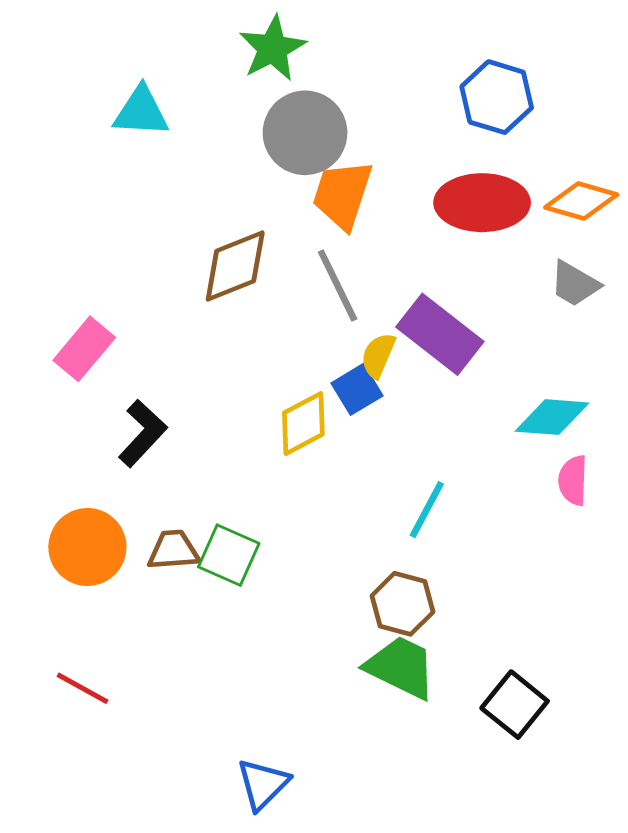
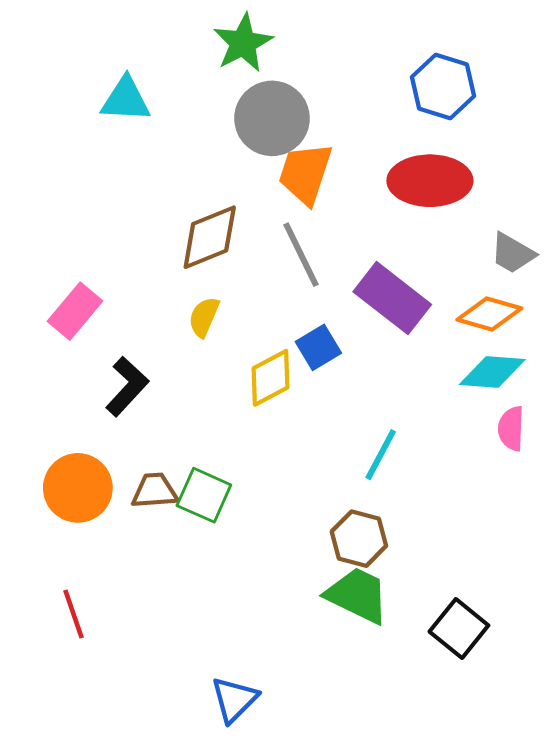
orange diamond: (581, 201) -> (489, 314), moved
yellow semicircle: (378, 355) -> (204, 317), moved
red line: (83, 688) -> (73, 614), turned 42

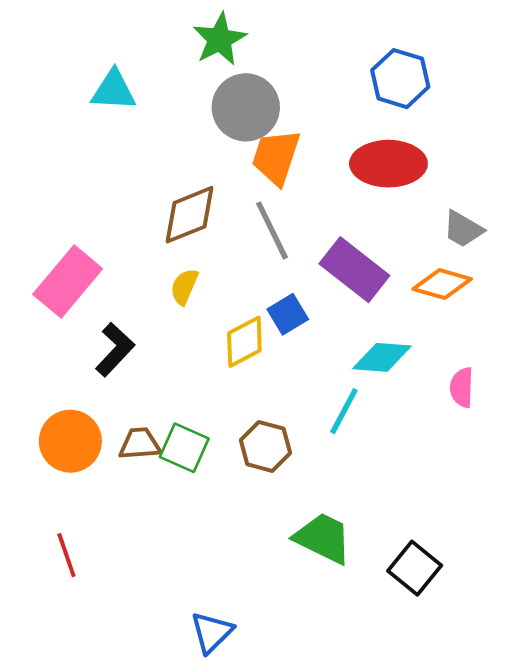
pink rectangle: (75, 311) -> (68, 281), size x1.4
cyan diamond: (492, 372) -> (382, 357), moved
brown hexagon: (359, 539) -> (265, 446), moved

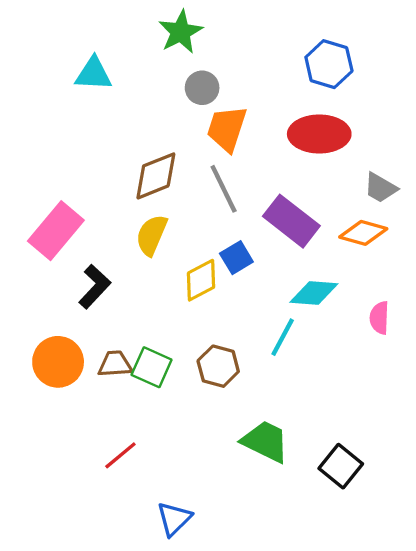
gray circle: (246, 107) -> (202, 88), size x0.6
yellow semicircle: (184, 287) -> (152, 235), size x1.4
red line: (66, 555) -> (120, 455), moved, turned 69

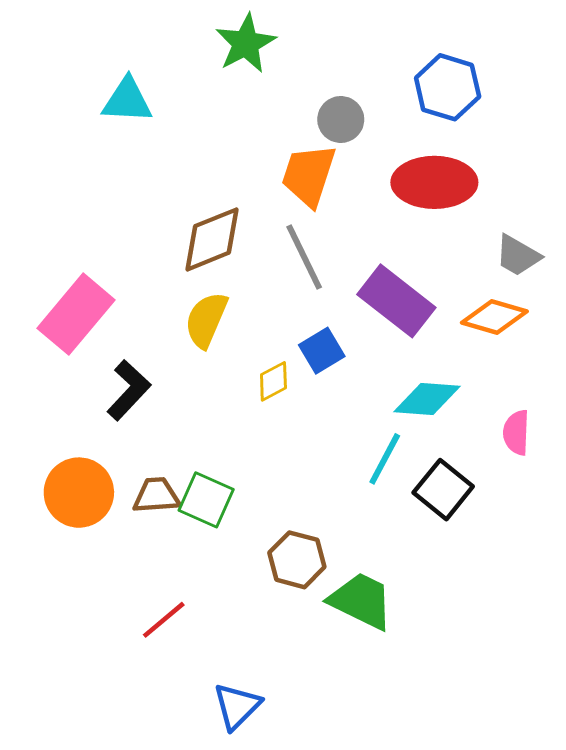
gray circle: (202, 88) -> (341, 119), moved
yellow diamond: (201, 280) -> (273, 381), size x0.7
brown hexagon: (218, 366) -> (297, 560), moved
black square: (341, 466) -> (443, 490), moved

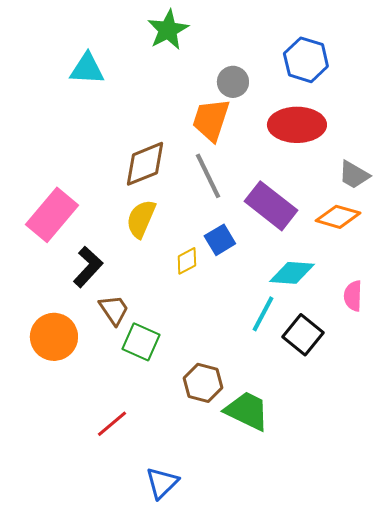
brown trapezoid: (156, 495) -> (114, 310), moved, turned 60

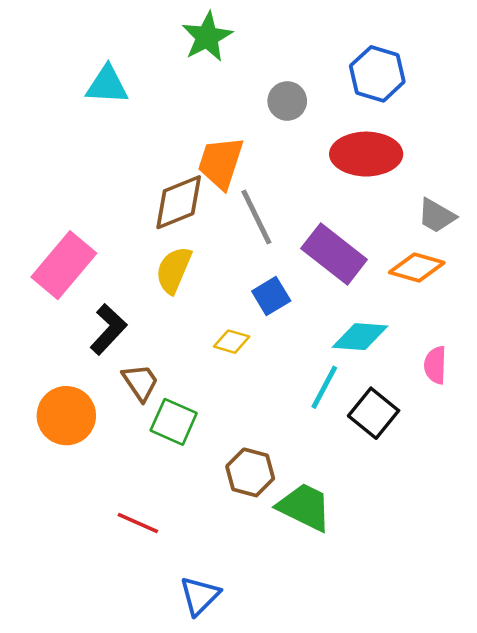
orange trapezoid: (211, 120) -> (221, 163), moved
yellow diamond: (187, 261) -> (232, 342), moved, turned 44
red line: (112, 424) -> (138, 523), turned 64

